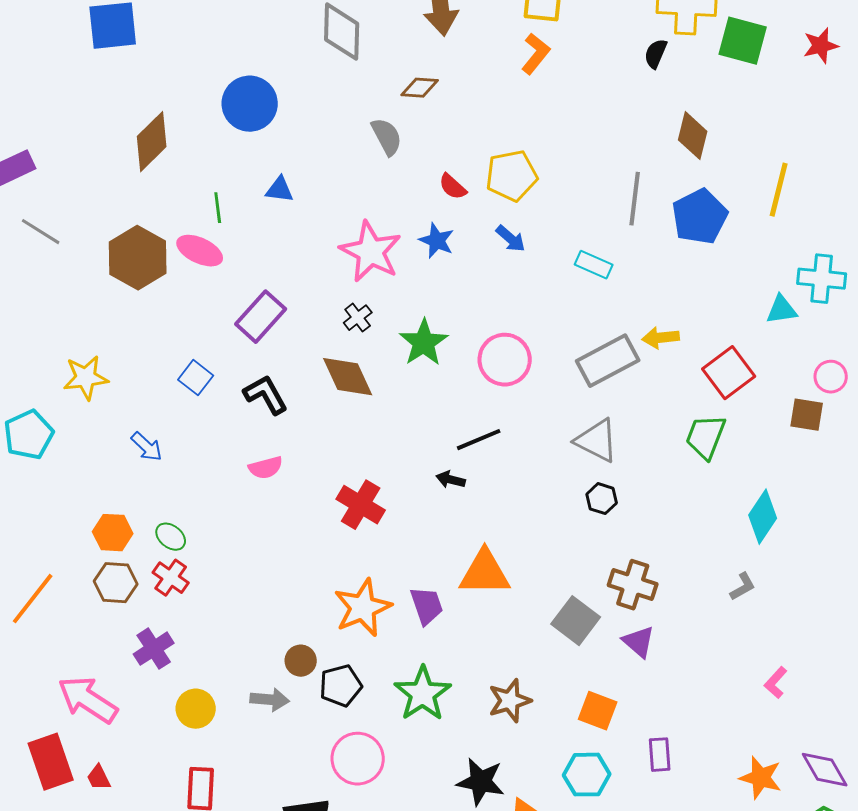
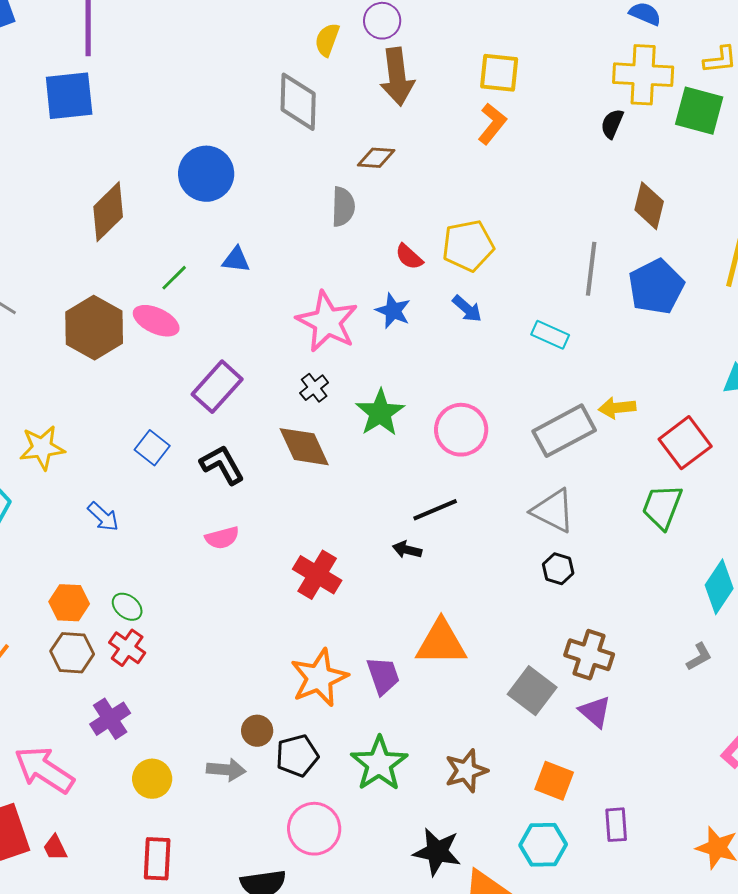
gray semicircle: (387, 137) -> (343, 207), turned 30
green line: (218, 208) -> (174, 278), turned 52

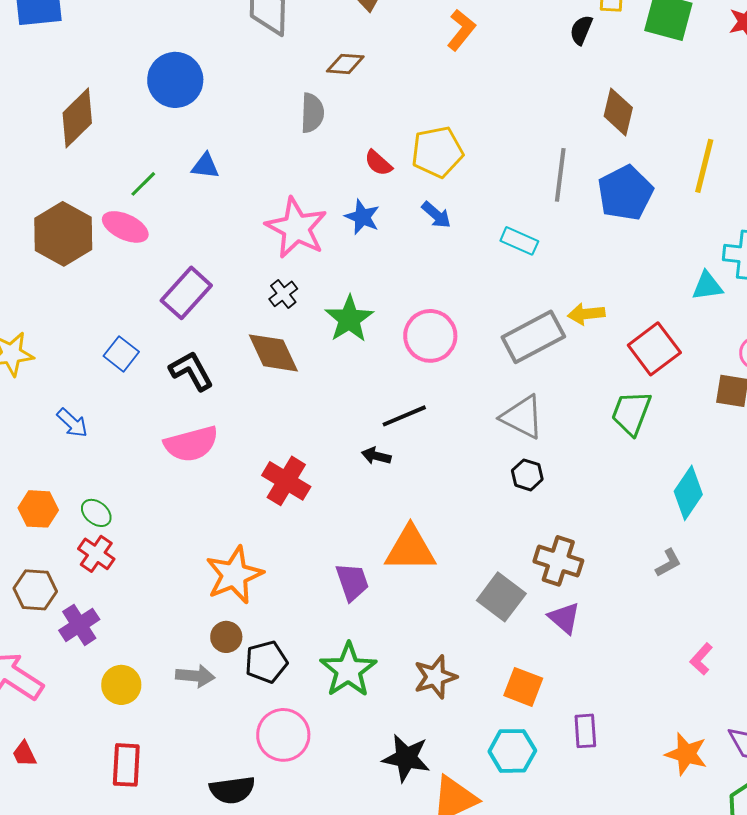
pink semicircle: (222, 538) -> (191, 444), size x1.6
brown hexagon: (72, 653) -> (35, 590), moved
orange star: (319, 678) -> (234, 575), moved

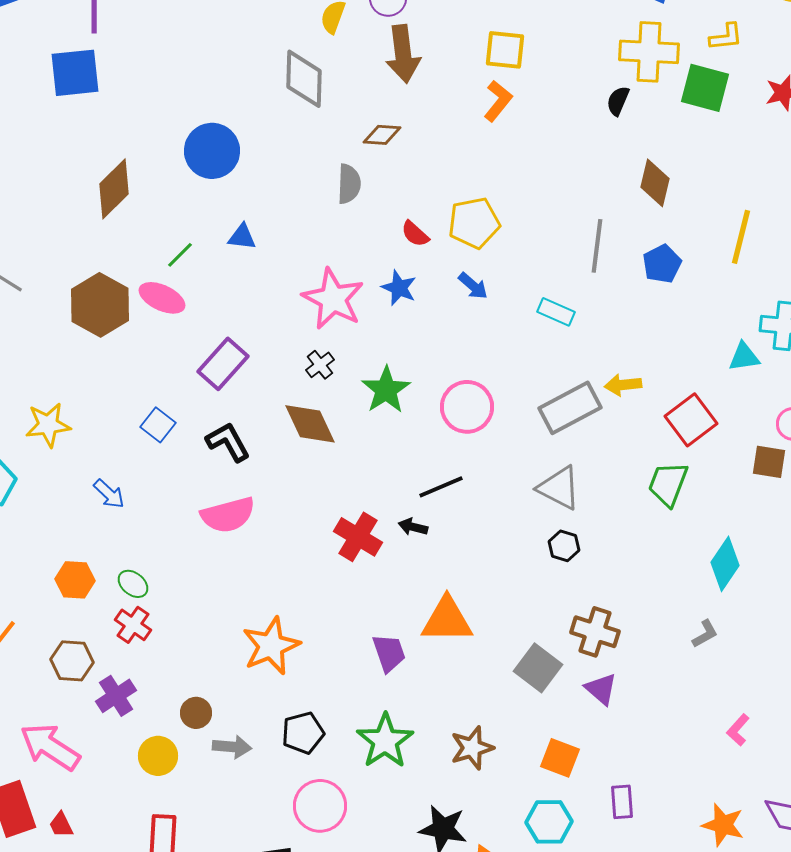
blue pentagon: (625, 193) -> (662, 264), size x0.7
red cross: (286, 481) -> (358, 537), moved
brown circle: (226, 637) -> (196, 713), moved

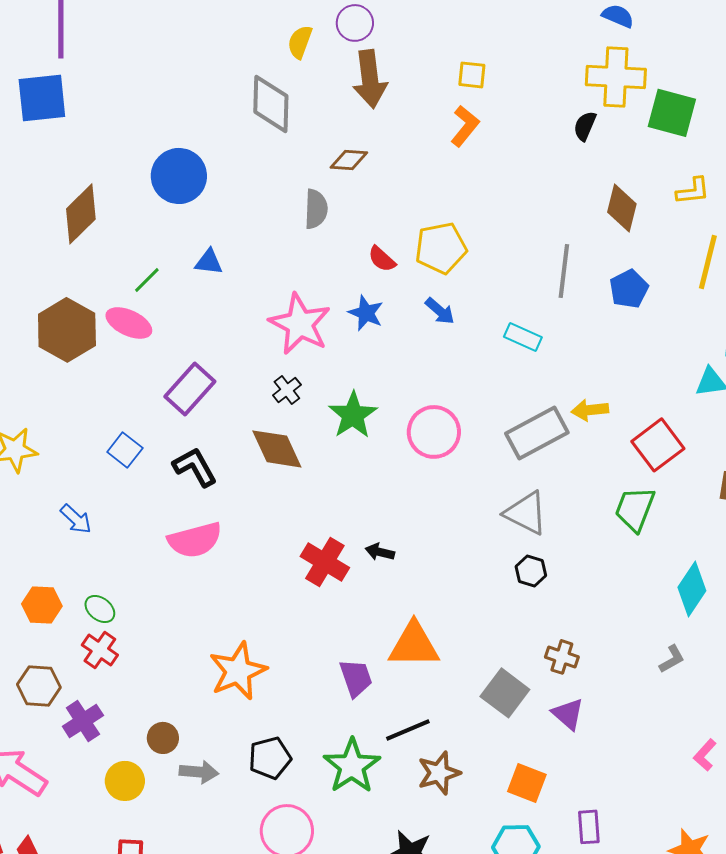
yellow L-shape: (726, 37) -> (693, 191), moved
yellow square: (505, 50) -> (472, 75), size x0.7
black line: (441, 487) -> (408, 730), moved
brown cross: (595, 632) -> (562, 657), size x0.7

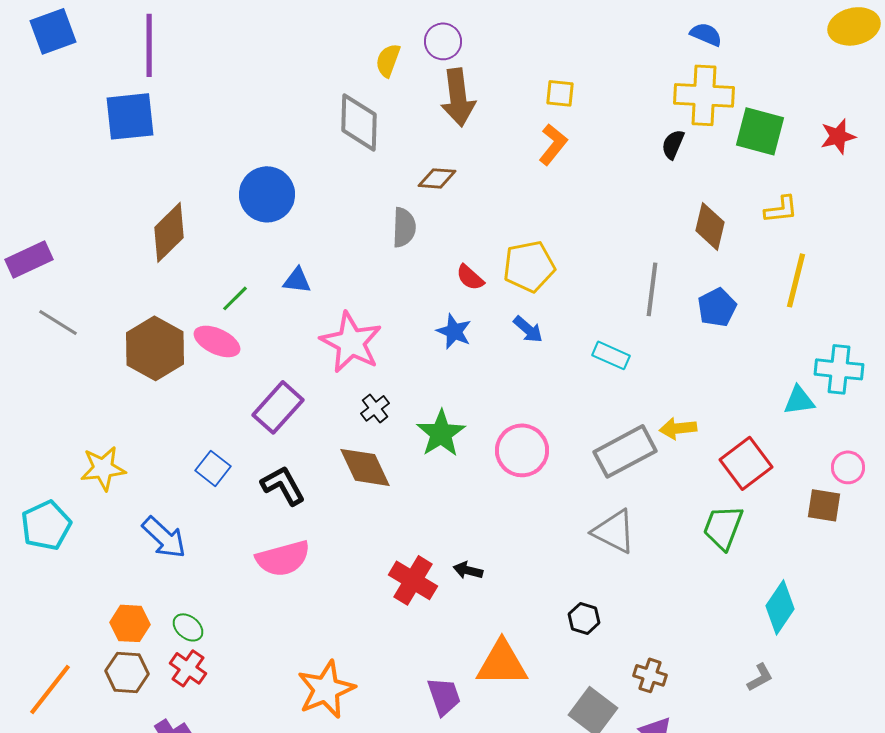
pink star: (300, 324) -> (351, 342), moved
blue arrow: (76, 519) -> (164, 537), size x1.4
black hexagon: (531, 571) -> (584, 618), moved
brown hexagon: (39, 686) -> (127, 672), moved

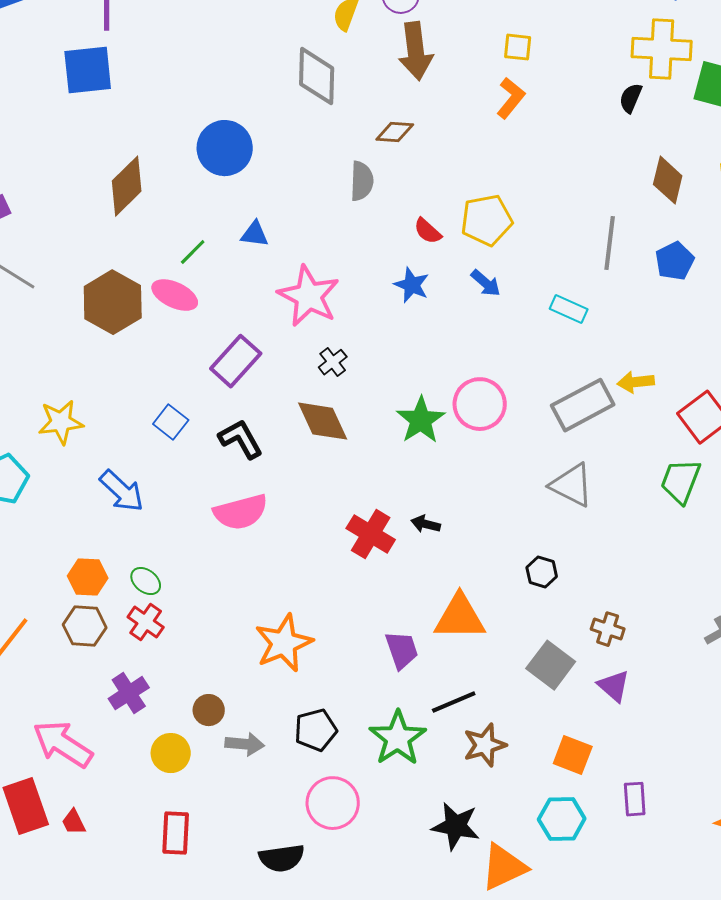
green star: (441, 433) -> (421, 420), moved

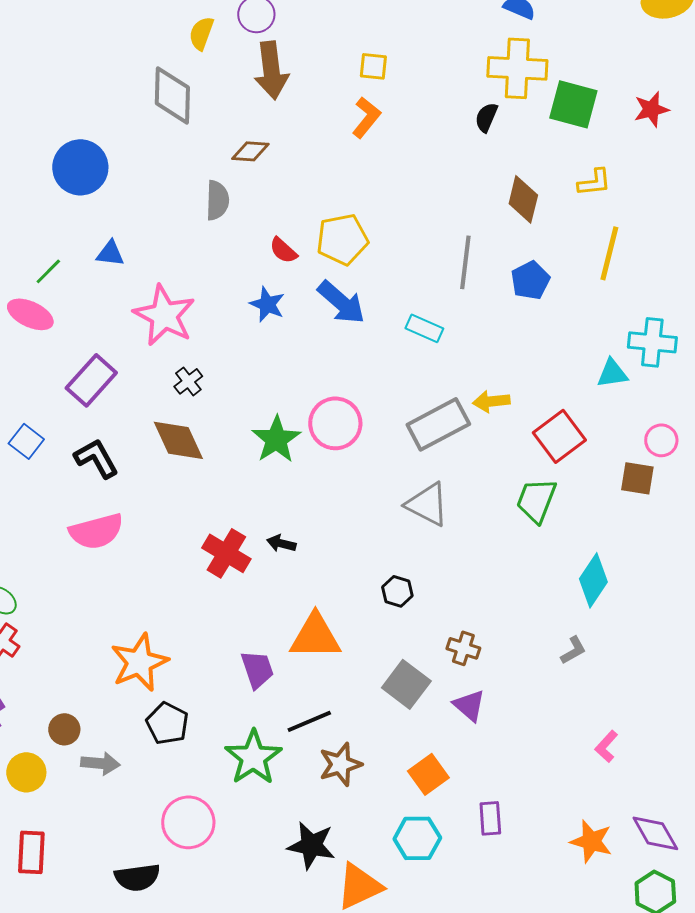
blue arrow: (486, 283) -> (341, 302), size x1.6
black pentagon: (316, 730) -> (167, 723), moved, turned -30
orange square: (573, 755) -> (428, 774), turned 33

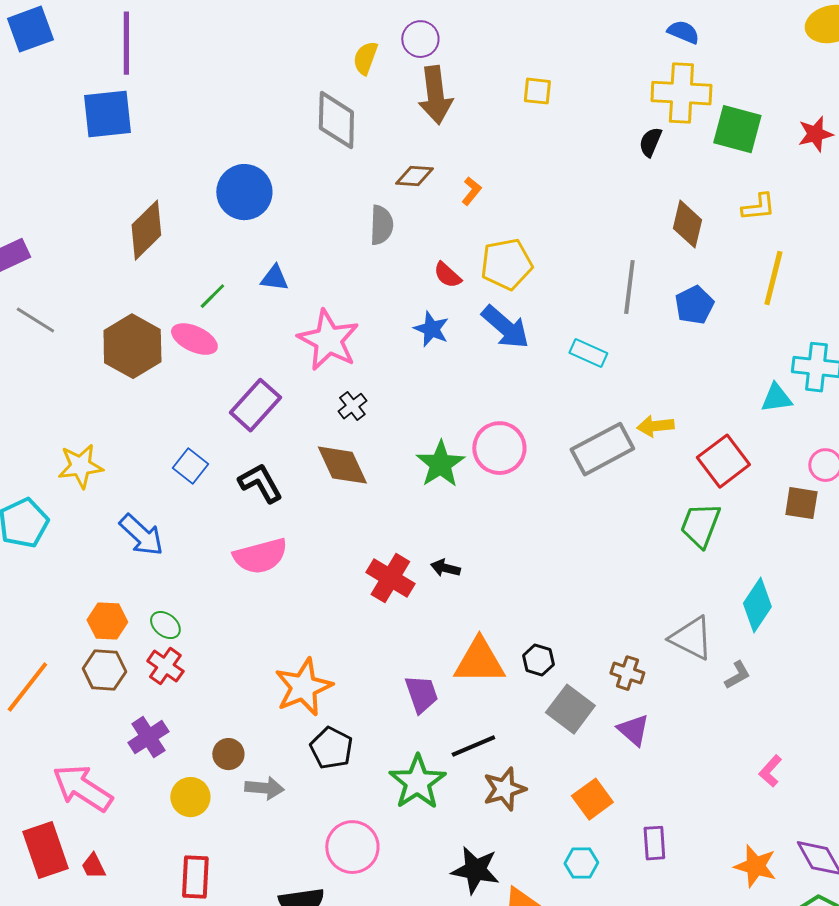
orange L-shape: (366, 117) -> (471, 191), moved, size x0.7
gray triangle: (427, 504) -> (691, 638), moved
black hexagon: (397, 591) -> (538, 660), moved
cyan hexagon: (417, 838) -> (581, 863), size x0.7

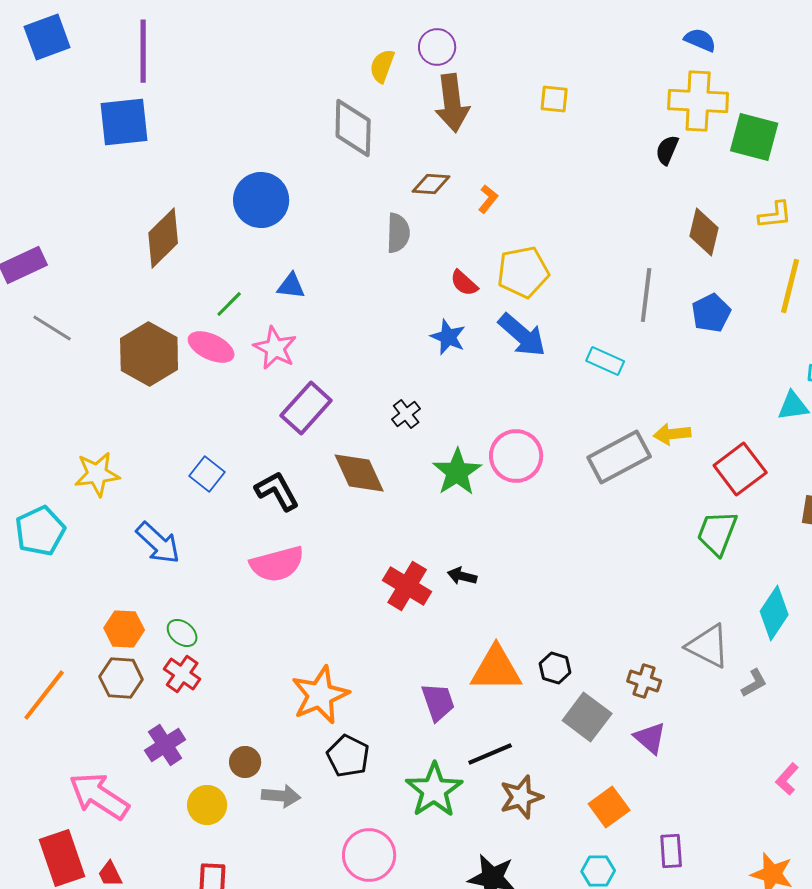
pink star: (328, 340) -> (275, 348), moved, size x0.7
purple rectangle: (255, 405) -> (306, 408), moved
black cross: (352, 406) -> (406, 414), moved

